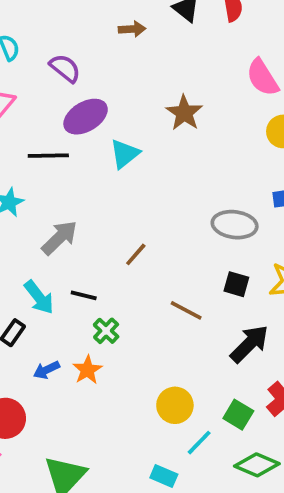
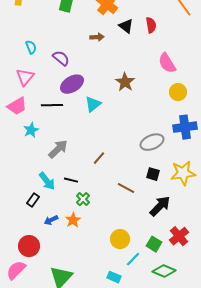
gray ellipse: (235, 225) -> (152, 142), turned -30

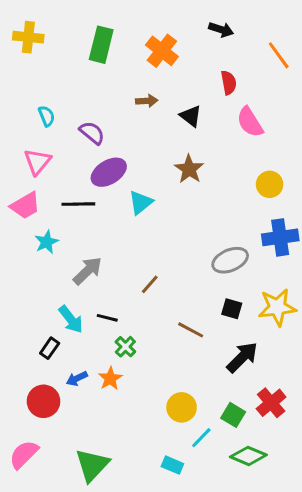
black triangle: (126, 26) -> (191, 116), moved
pink semicircle: (167, 63) -> (250, 122), moved
red circle: (29, 246) -> (43, 401), moved

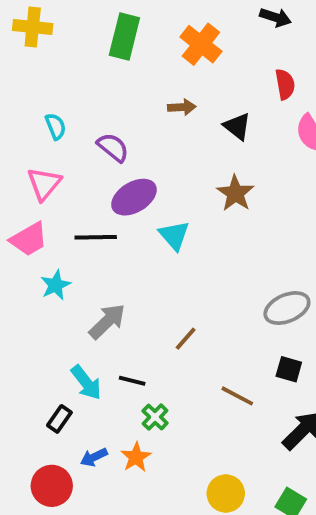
cyan triangle: (141, 203) -> (174, 235), turned -32

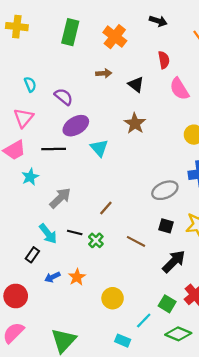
green cross: (155, 417) -> (96, 240), moved
red circle: (52, 486) -> (16, 296), moved
yellow circle: (226, 493) -> (113, 298), moved

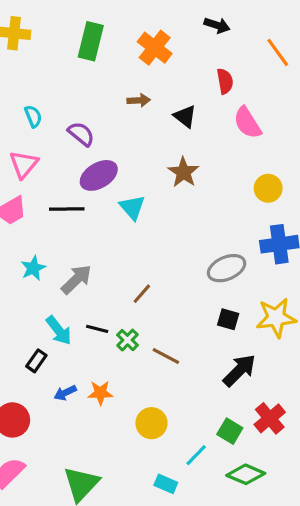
cyan star: (30, 177) -> (33, 268), moved
brown line: (136, 241) -> (166, 356), moved
orange star: (77, 277) -> (100, 393), turned 30

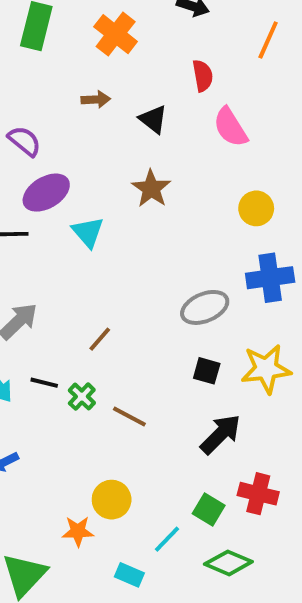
orange line: (278, 52) -> (268, 40), turned 60
orange star: (100, 393) -> (78, 531), moved
red cross: (270, 418) -> (258, 494), turned -36

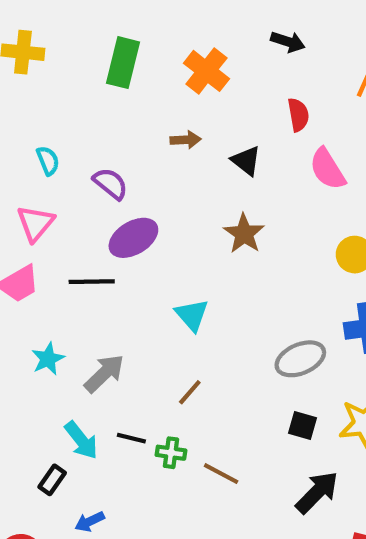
cyan triangle: (88, 232) -> (192, 315), moved
green cross: (82, 397) -> (171, 453), turned -36

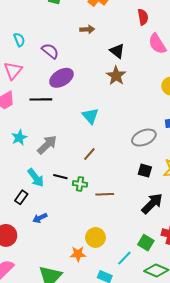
black triangle: (246, 161) -> (117, 51), moved
brown line: (221, 474) -> (105, 194), turned -30

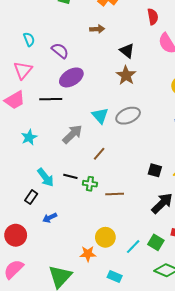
gray ellipse: (144, 138) -> (128, 116), moved
gray arrow: (47, 145) -> (72, 134), moved
cyan line: (124, 258) -> (133, 247), moved

